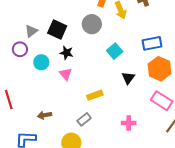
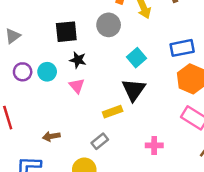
black square: (57, 30) -> (66, 32), turned -30
gray triangle: (31, 31) -> (13, 36), moved
purple circle: (20, 49) -> (23, 72), moved
black triangle: (128, 78) -> (134, 90), moved, size x1.5

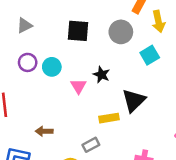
cyan square: (136, 58) -> (150, 55), moved
black star: (78, 60) -> (101, 75), moved

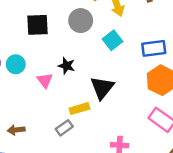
gray rectangle: (91, 145) -> (64, 128), moved

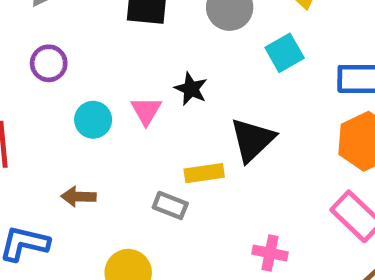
cyan circle: (16, 64) -> (93, 120), moved
gray rectangle: (64, 128) -> (170, 205), turned 49

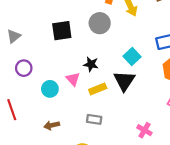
cyan square: (285, 53) -> (132, 56), moved
yellow rectangle: (204, 173) -> (98, 89), moved
pink cross: (270, 253) -> (144, 130), turned 32

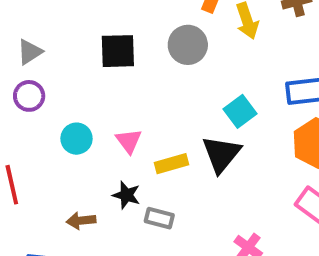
black star: (91, 64) -> (126, 195), moved
purple circle: (24, 68) -> (29, 96), moved
cyan circle: (50, 89) -> (77, 139), moved

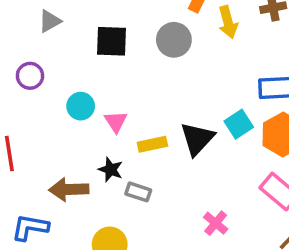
gray triangle: (30, 52) -> (50, 21), moved
cyan square: (240, 111) -> (239, 124), moved
cyan circle: (77, 139) -> (81, 106), moved
brown arrow: (81, 221) -> (69, 189), size x1.5

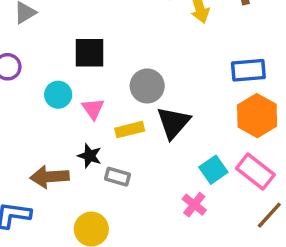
gray circle: (174, 40) -> (147, 86), moved
black square: (111, 41) -> (90, 53), moved
cyan square: (239, 124) -> (213, 170), moved

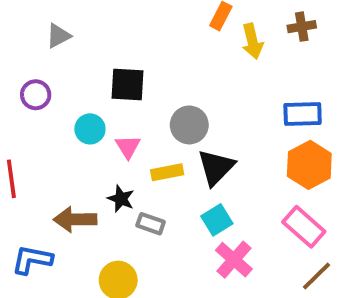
cyan square: (213, 170) -> (217, 220), moved
pink cross: (194, 205) -> (234, 260), size x1.4

